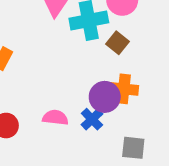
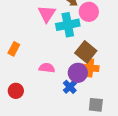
brown square: (117, 43) -> (86, 52), moved, size x1.5
pink semicircle: (55, 118) -> (47, 68), moved

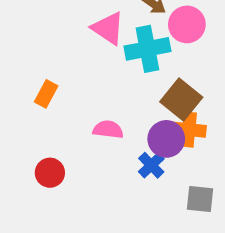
pink triangle: (47, 14) -> (108, 28), turned -30

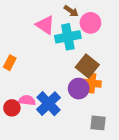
pink semicircle: (108, 130) -> (27, 100), moved
blue cross: (151, 165) -> (49, 104), moved, size x1.6

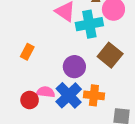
orange cross: (92, 83) -> (94, 95), moved
purple circle: (79, 89) -> (74, 67), moved

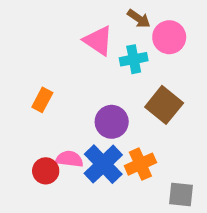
cyan cross: (89, 24) -> (134, 59), size x0.7
orange cross: (94, 95) -> (140, 164), turned -30

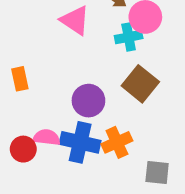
cyan cross: (134, 59) -> (129, 37), moved
orange rectangle: (42, 100) -> (20, 79), turned -40
blue cross: (103, 164) -> (80, 142), turned -33

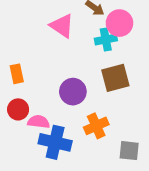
brown square: (140, 84) -> (115, 78), turned 36
blue cross: (80, 142) -> (55, 142), moved
red circle: (23, 149) -> (18, 109), moved

